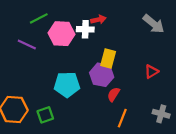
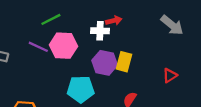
pink hexagon: (62, 34) -> (63, 46), moved
purple hexagon: (102, 75) -> (105, 63), moved

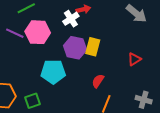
white cross: (100, 31) -> (71, 19), turned -35

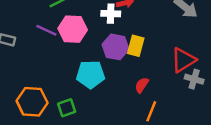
white cross: (71, 19) -> (111, 14), turned 35
red triangle: (134, 59) -> (183, 60), size x1.6
gray cross: (144, 100) -> (194, 79), moved

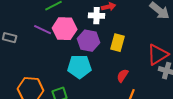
purple hexagon: (115, 47) -> (89, 41), moved

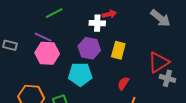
pink hexagon: (65, 29) -> (47, 53), moved

